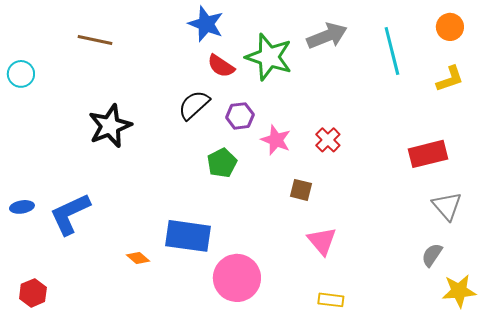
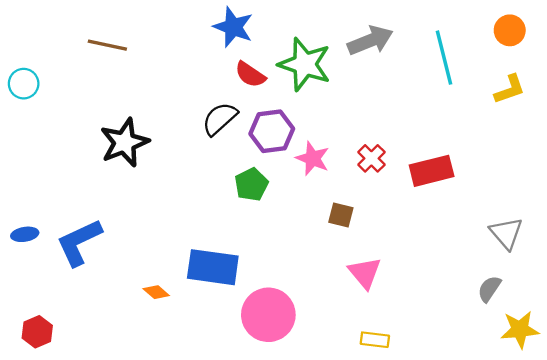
purple hexagon: (240, 116) -> (272, 131), size x1.4
red rectangle: (428, 154) -> (432, 171), moved

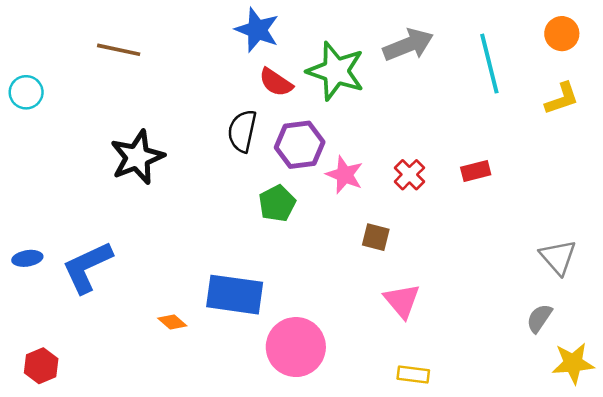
black semicircle: (220, 119) -> (242, 131), turned -36
red rectangle: (432, 171) -> (476, 171), moved, size x0.6

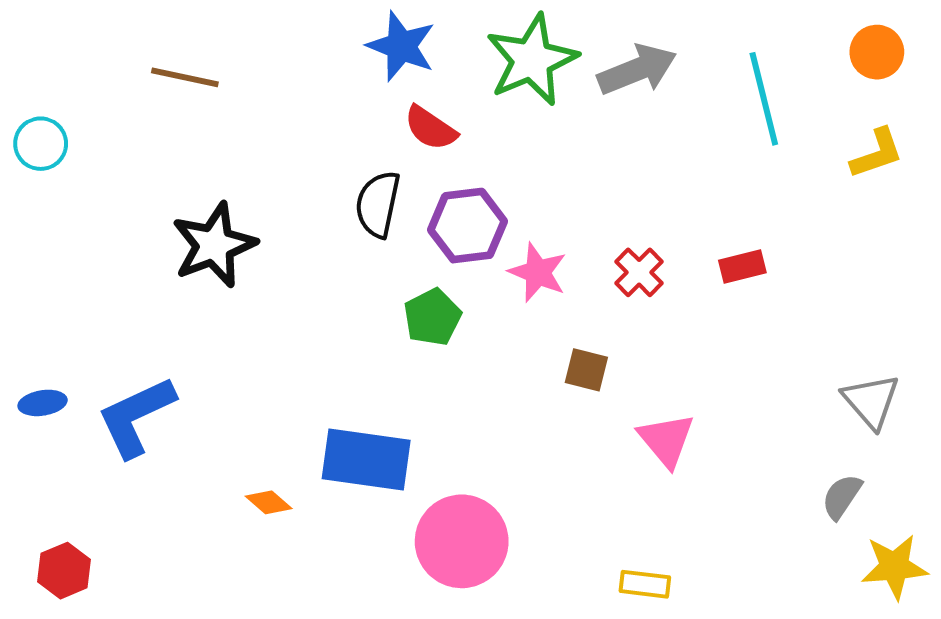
green star: (336, 71) -> (532, 60), moved, turned 30
pink triangle: (402, 301) -> (666, 440), moved

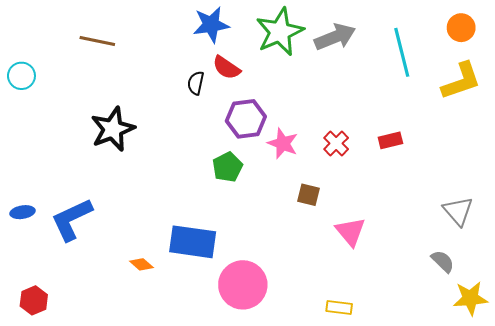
blue star: (401, 46) -> (211, 25), turned -30
yellow L-shape: (877, 153) -> (461, 81), size x1.4
black semicircle: (378, 204) -> (196, 83), moved, size x0.7
gray semicircle: (842, 497) -> (443, 261), turned 100

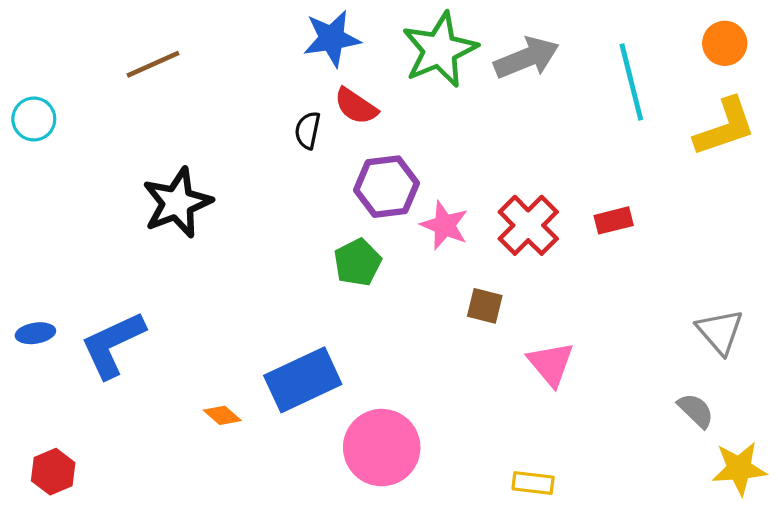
brown line: (97, 41) -> (153, 64), turned -36
red cross: (336, 143) -> (528, 225), size x1.5
blue rectangle: (193, 242) -> (303, 380), turned -33

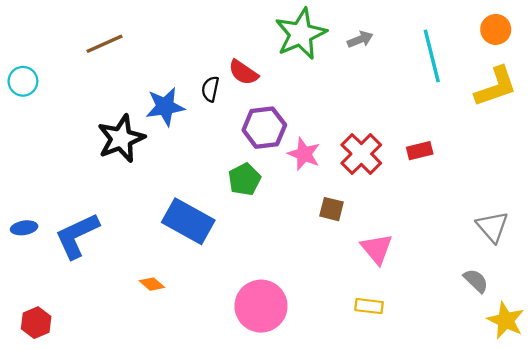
blue star: (332, 38) -> (165, 107), moved
gray arrow: (527, 58) -> (360, 39), size x0.6
blue rectangle: (303, 380) -> (188, 221), moved, turned 54
yellow star: (739, 468) -> (506, 320), turned 30
yellow rectangle: (533, 483) -> (369, 306), moved

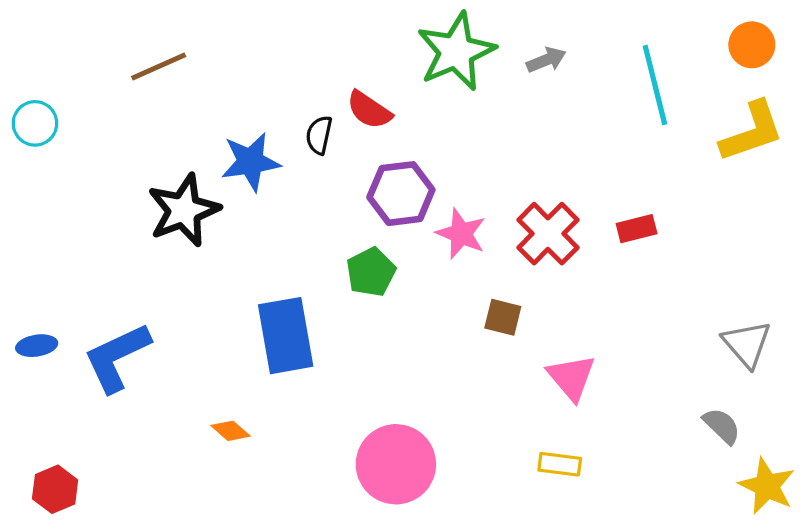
blue rectangle: (188, 221) -> (286, 336), turned 51

